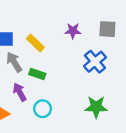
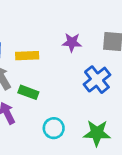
yellow rectangle: (35, 43) -> (27, 56), turned -48
cyan circle: (43, 109) -> (54, 128), moved

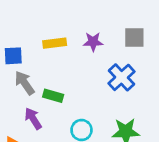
yellow rectangle: (27, 56) -> (55, 43), moved

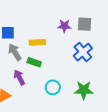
gray square: (134, 38) -> (84, 24), moved
yellow rectangle: (55, 43) -> (37, 42), moved

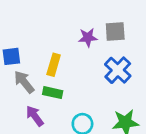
yellow rectangle: (37, 42) -> (54, 65), turned -63

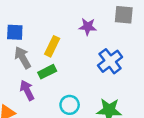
gray square: (115, 32) -> (124, 15), moved
green rectangle: (53, 93) -> (47, 72), turned -48

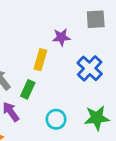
yellow rectangle: (52, 46) -> (40, 60), moved
green rectangle: (47, 72) -> (28, 89), turned -30

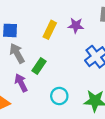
yellow rectangle: (40, 60) -> (50, 30), moved

